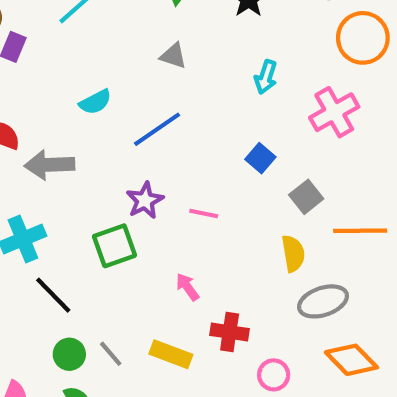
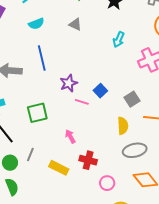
cyan semicircle: (95, 102) -> (36, 24), moved
blue line: (157, 129) -> (42, 58), moved, turned -75
blue square: (260, 158) -> (100, 91), moved
purple star: (145, 200) -> (69, 83), moved
gray line: (111, 354) -> (30, 155), moved, turned 56

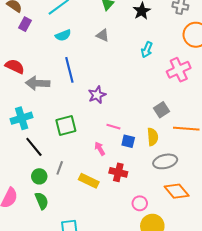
blue square: (100, 91) -> (128, 141), moved, turned -32
pink line: (82, 102) -> (113, 127), moved
pink circle: (107, 183) -> (140, 203), moved

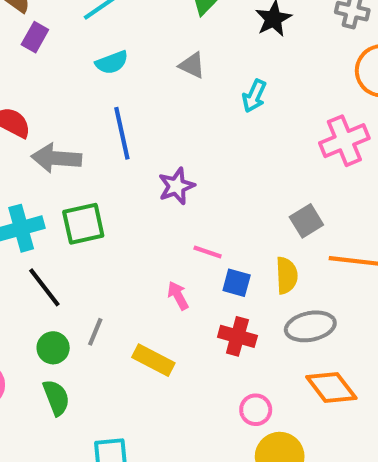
cyan arrow: (147, 50) -> (254, 96), moved
green square: (66, 125) -> (83, 224), moved
red cross: (118, 172) -> (237, 336), moved

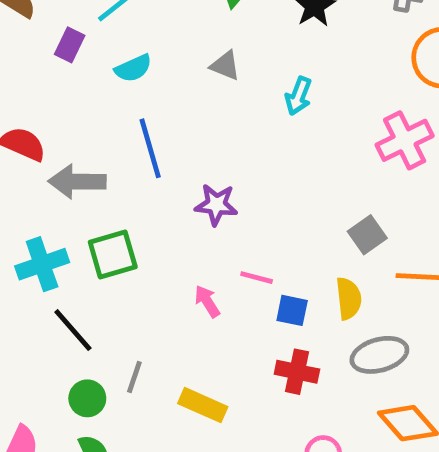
purple rectangle: (35, 37) -> (70, 45), moved
purple star: (176, 186) -> (216, 205), turned 30
pink arrow: (178, 296) -> (207, 301), moved

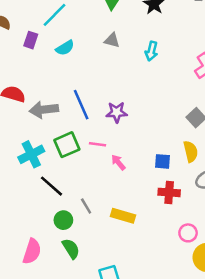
blue line: (150, 148) -> (81, 105), moved
pink line: (257, 278) -> (98, 144), moved
gray line: (134, 377) -> (86, 206), turned -42

